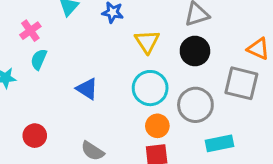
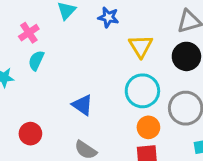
blue triangle: (87, 89) -> (82, 105), moved

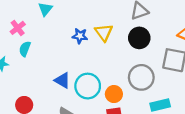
blue star: (108, 17) -> (80, 36), moved
cyan circle: (142, 91) -> (88, 86), moved

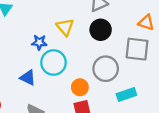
blue star: (80, 36) -> (39, 42), moved
cyan circle: (88, 86) -> (54, 63), moved

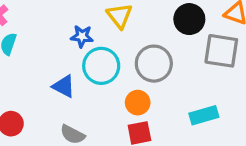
black circle: (101, 30) -> (189, 19), moved
gray circle: (106, 69) -> (154, 64), moved

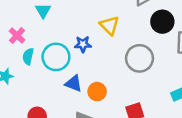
cyan circle: (101, 66) -> (56, 57), moved
orange circle: (138, 103) -> (97, 92), moved

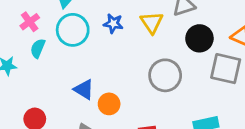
yellow triangle: (109, 25) -> (152, 23), moved
blue star: (83, 44) -> (113, 24), moved
cyan circle: (56, 57) -> (73, 30), moved

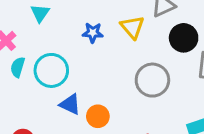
cyan circle: (73, 30) -> (51, 70), moved

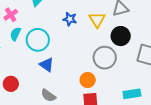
black circle: (184, 38) -> (121, 36), moved
orange circle: (98, 116) -> (88, 80), moved

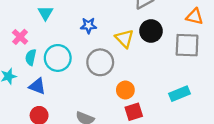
yellow triangle: (97, 20) -> (124, 39), moved
gray circle: (105, 58) -> (100, 62), moved
blue triangle: (47, 65) -> (37, 86), moved

